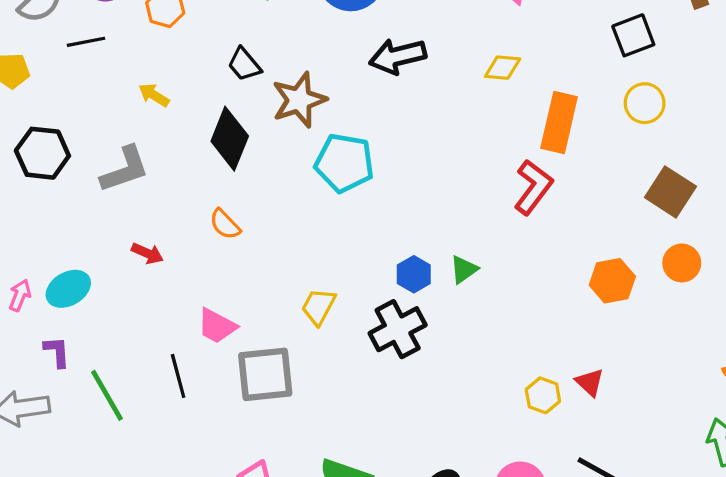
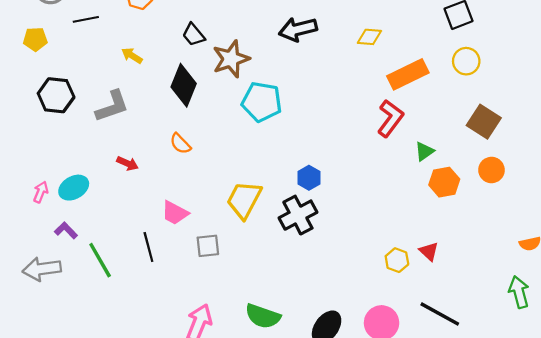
orange rectangle: (559, 123) -> (408, 74), turned 51
green triangle: (464, 269) -> (424, 151), moved
yellow trapezoid: (319, 307) -> (244, 200), size x1.5
purple L-shape: (57, 352) -> (66, 230), turned -40
gray square: (265, 374) -> (208, 246), size x0.6

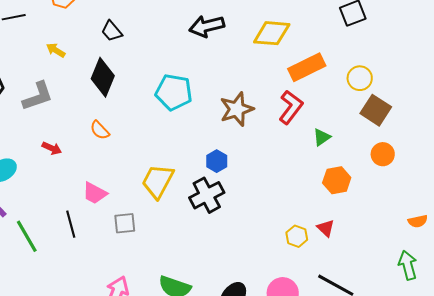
yellow diamond: (369, 37) -> (272, 33), size x1.6
brown star: (231, 59) -> (237, 109), moved
yellow circle: (466, 61) -> (360, 78), moved
orange hexagon: (444, 182) -> (337, 180), moved

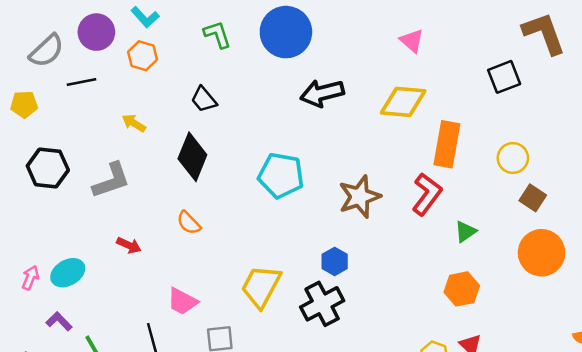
orange rectangle: (307, 67) -> (447, 144), turned -54
brown square: (376, 110) -> (533, 198), size x0.7
orange circle: (383, 154) -> (542, 253), size x1.6
orange hexagon: (337, 180) -> (462, 289), moved

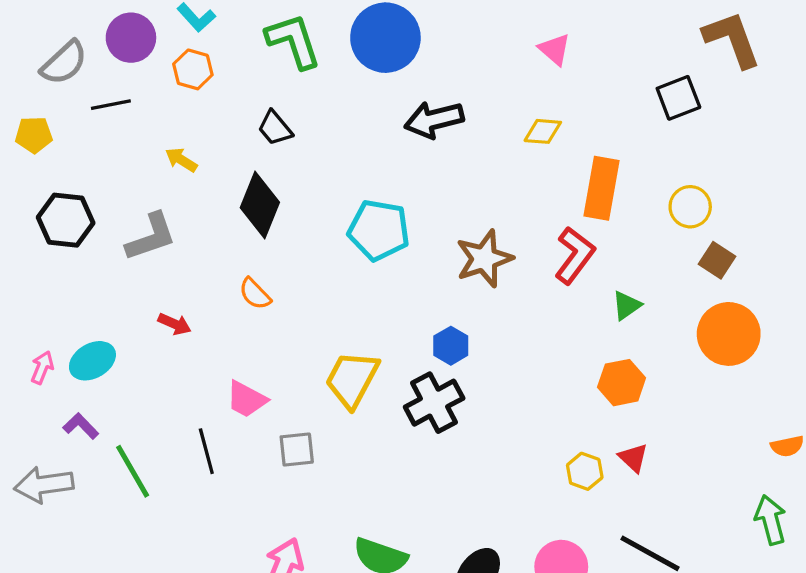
green L-shape: (217, 35) -> (293, 41), size x1.5
yellow diamond: (403, 102) -> (543, 131), size x0.6

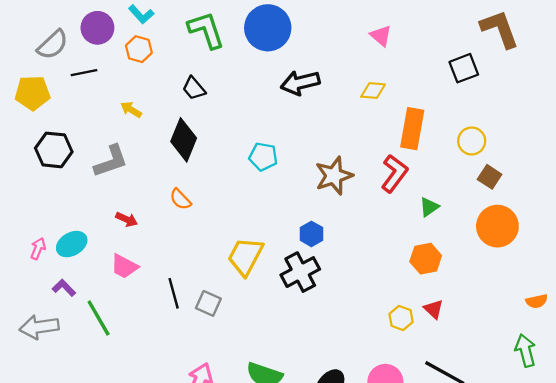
yellow pentagon: (34, 135) -> (32, 93), size x1.4
cyan pentagon: (379, 230) -> (263, 157), size x0.7
pink trapezoid: (246, 399) -> (124, 266), moved
gray square: (297, 450) -> (208, 303), turned 30
black line: (206, 451) -> (174, 293), moved

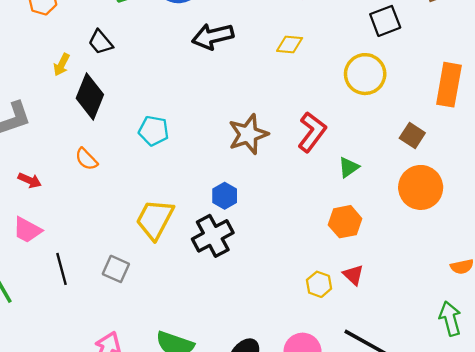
yellow arrow: (131, 110) -> (62, 65), moved, turned -95
orange rectangle: (412, 129) -> (449, 85), moved
yellow circle: (472, 141) -> (365, 74), moved, size x1.4
cyan pentagon: (263, 157) -> (154, 131), moved
black line: (174, 293) -> (62, 269), moved

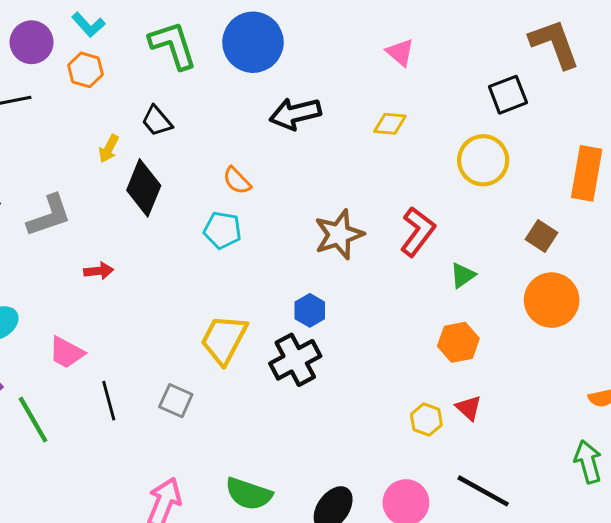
orange semicircle: (86, 159) -> (237, 181), moved
red arrow: (30, 180) -> (99, 271), moved, turned -30

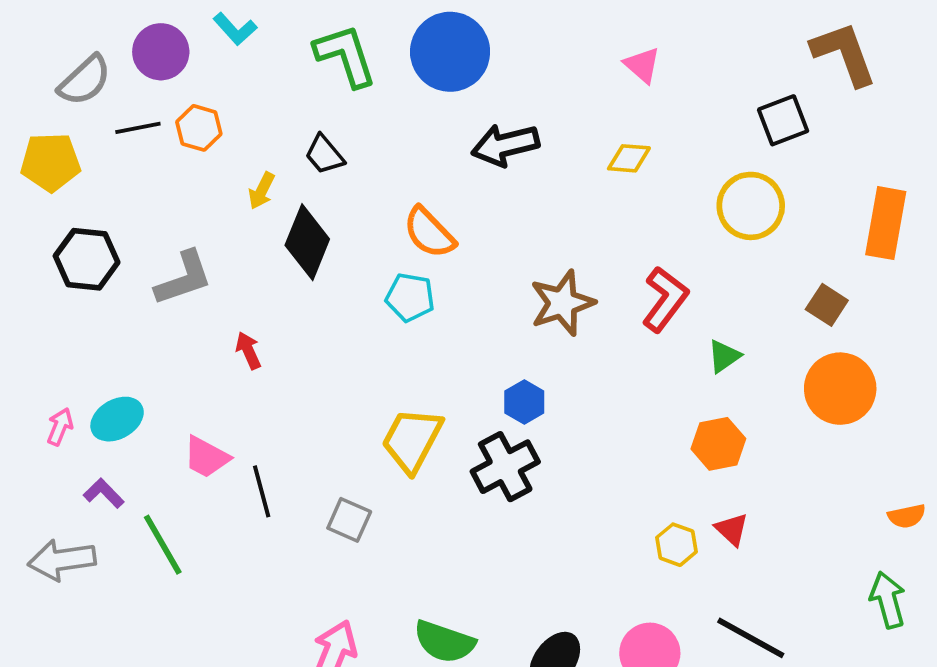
orange hexagon: (85, 70) -> (199, 128), moved
orange semicircle: (237, 181) -> (429, 233), size x1.4
red arrow: (99, 271) -> (248, 351), turned -108
black line: (109, 401) -> (262, 491), moved

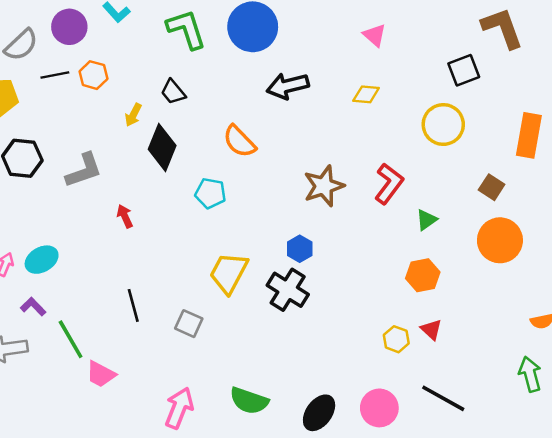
cyan pentagon: (410, 297) -> (210, 193), moved
pink trapezoid: (206, 457) -> (101, 374), moved
black cross: (505, 467) -> (288, 290), turned -30

